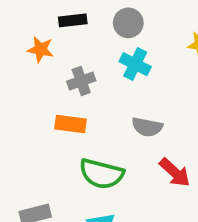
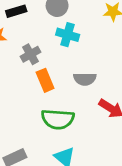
orange rectangle: (71, 124) -> (45, 80), moved, turned 70

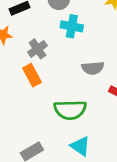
orange rectangle: (45, 80) -> (32, 75), moved

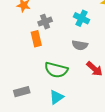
cyan cross: (72, 26) -> (82, 18), moved
cyan triangle: (80, 146) -> (56, 97), turned 35

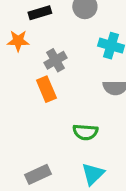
green semicircle: (56, 70) -> (85, 132), size x0.7

